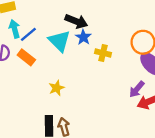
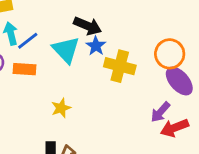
yellow cross: (103, 53) -> (120, 66), size x1.5
orange rectangle: (26, 57) -> (25, 69), turned -36

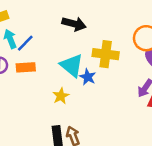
blue star: (96, 46) -> (88, 77), moved
cyan triangle: (66, 50) -> (72, 65), moved

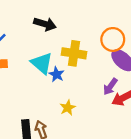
yellow star: (61, 96) -> (68, 108), moved

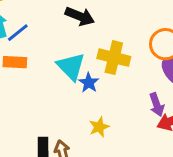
purple arrow: (110, 87) -> (157, 105), turned -60

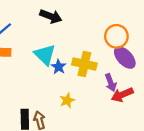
yellow cross: (114, 58) -> (84, 64), moved

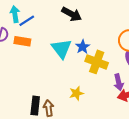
blue star: (59, 67) -> (83, 47), moved

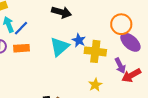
cyan triangle: (61, 49) -> (59, 47), turned 40
yellow star: (76, 93) -> (95, 85), moved

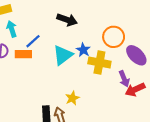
orange circle: (121, 24) -> (114, 37), moved
blue line: (21, 28) -> (33, 41), moved
yellow star: (95, 85) -> (72, 98), moved

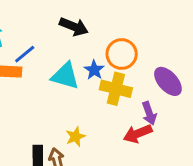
orange circle: (114, 37) -> (122, 54), moved
cyan triangle: (63, 55) -> (65, 76), turned 50
red arrow: (135, 90) -> (138, 134), moved

